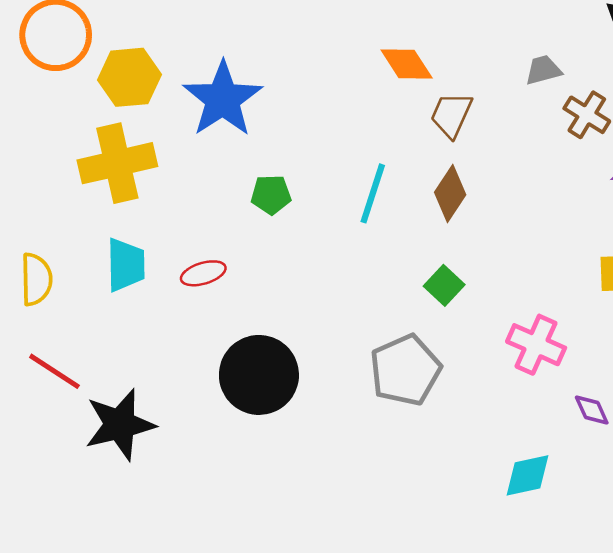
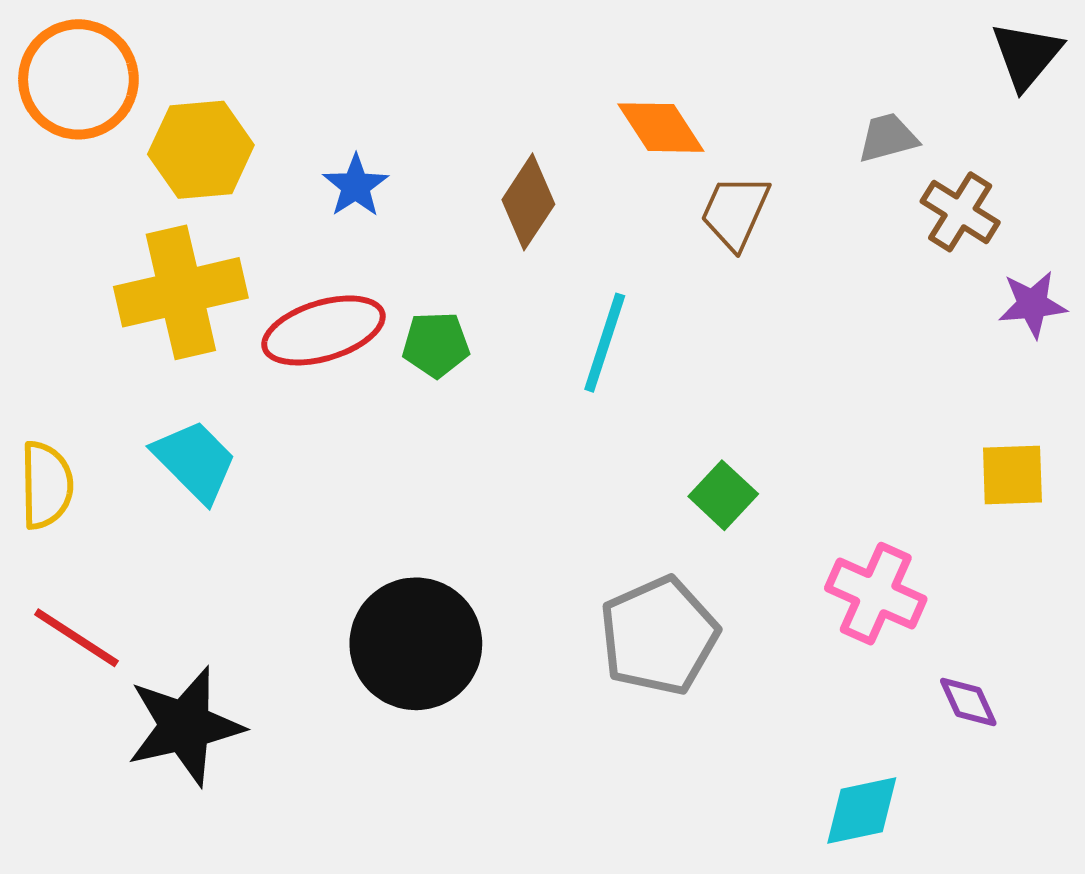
blue star: (223, 99) -> (356, 186), size x0.5
brown diamond: (450, 193) -> (528, 202), moved
cyan trapezoid: (126, 265) -> (195, 461), turned -44
red ellipse: (203, 273) -> (323, 330), moved, size x1.6

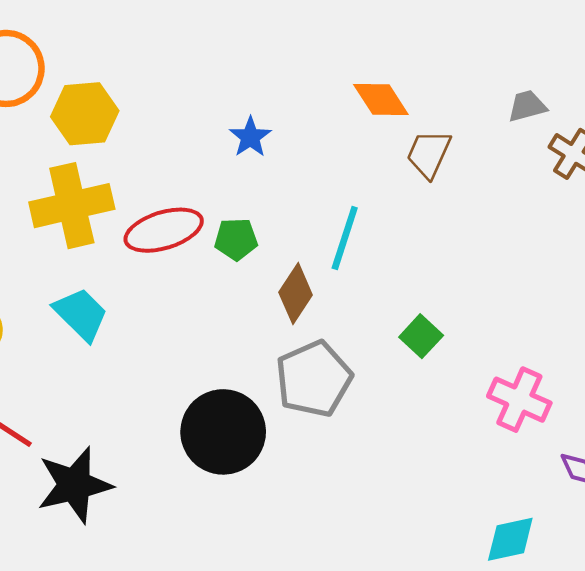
blue star: (356, 186) -> (250, 137), moved
brown diamond: (528, 202) -> (296, 294), moved
gray pentagon: (659, 636) -> (314, 379), moved

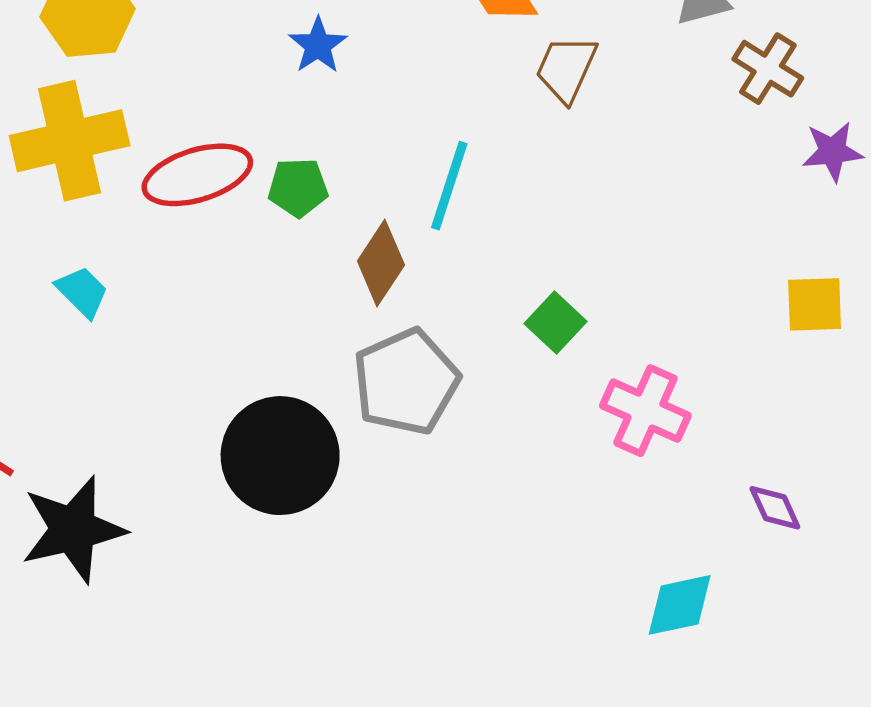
cyan trapezoid: (81, 314) -> (82, 292), size x0.7
pink cross: (519, 400) -> (645, 411), moved

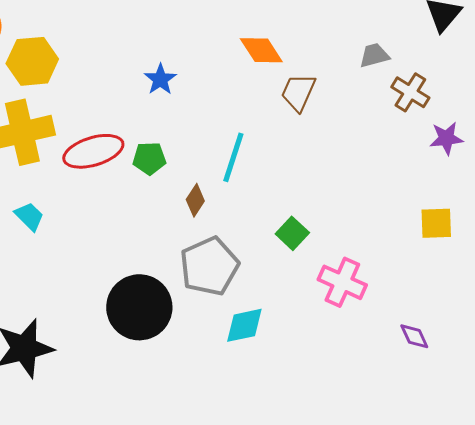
brown diamond: (381, 263) -> (195, 200), size x0.7
cyan diamond: (680, 605) -> (244, 325), moved

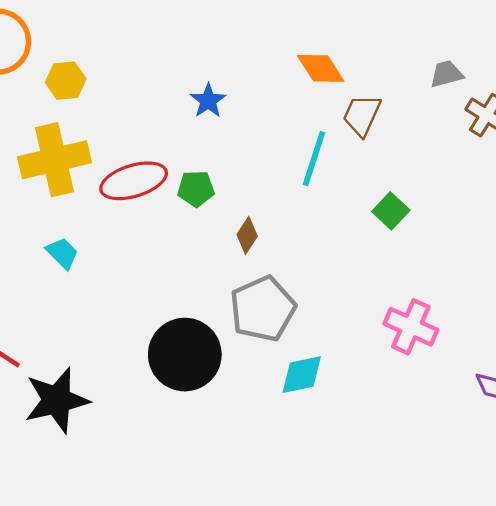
yellow hexagon: (32, 61) -> (66, 81), size x0.7
cyan line: (233, 157) -> (314, 159), moved
green square: (292, 233) -> (391, 211), moved

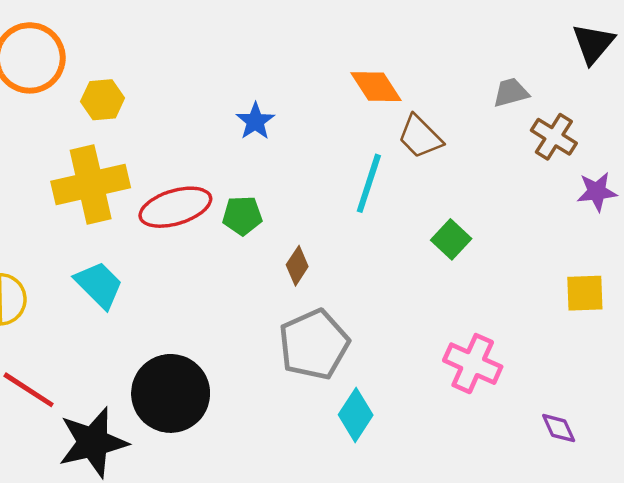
brown trapezoid: (362, 115) -> (420, 137), turned -69
cyan trapezoid: (62, 253) -> (99, 285), size x1.4
black circle: (185, 355) -> (171, 393), moved
cyan diamond: (302, 375) -> (356, 415), turned -45

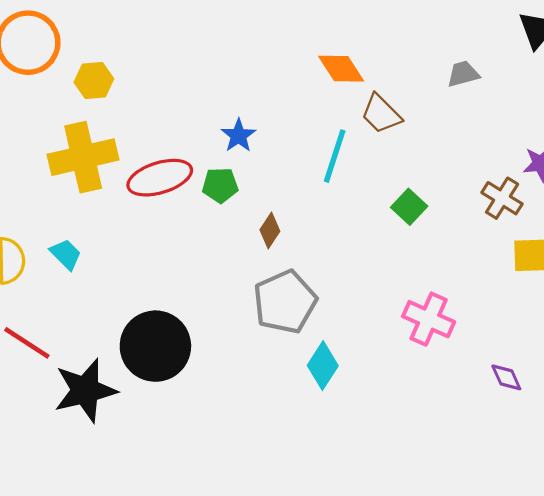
blue star: (255, 121) -> (239, 136), moved
brown cross: (554, 137) -> (502, 198), moved
cyan trapezoid: (99, 285) -> (66, 254), moved, size x0.7

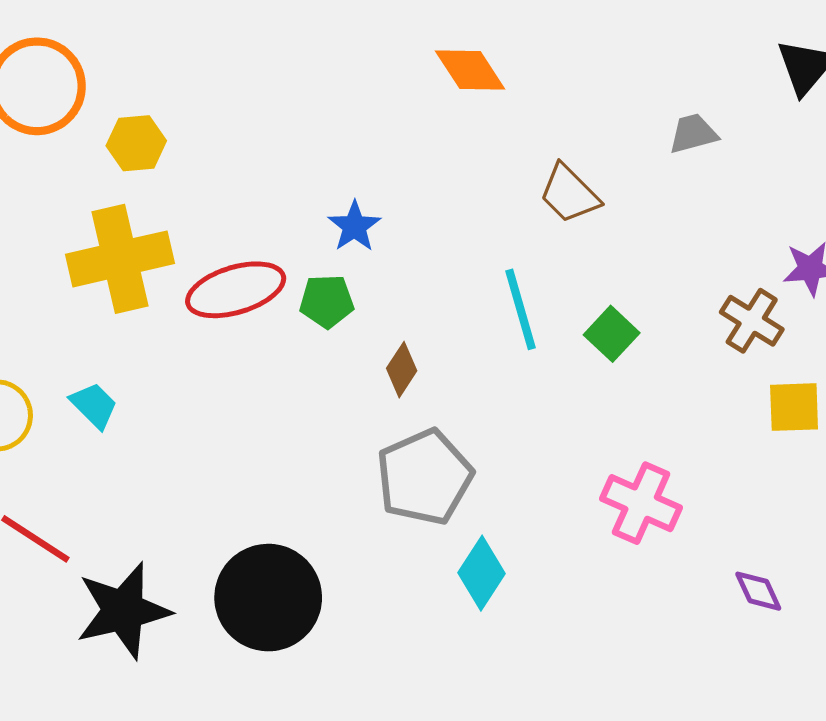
orange diamond: (341, 69) -> (470, 70), moved
cyan line: (335, 156) -> (521, 309), moved, turned -34
black circle: (155, 346) -> (268, 598), moved

